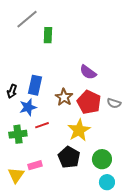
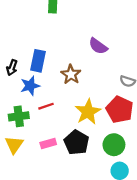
red pentagon: (89, 102) -> (120, 110), moved
pink rectangle: (35, 165) -> (48, 144), moved
yellow triangle: (16, 175) -> (14, 145), moved

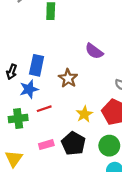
yellow star: (88, 112) -> (84, 114), size x0.7
yellow triangle: (14, 145) -> (14, 159), moved

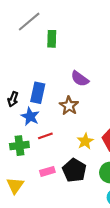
purple semicircle: (94, 51) -> (80, 79), moved
blue star: (29, 89) -> (30, 116), turned -30

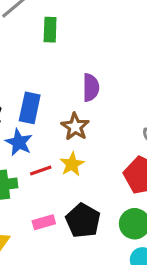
purple semicircle: (80, 79) -> (91, 88), turned -126
yellow star: (85, 141) -> (72, 164), moved

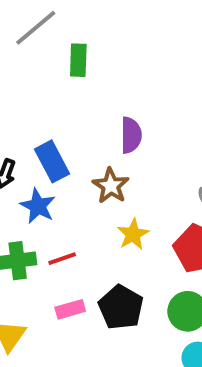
blue rectangle: (30, 108) -> (52, 161), turned -40
yellow star: (72, 164) -> (133, 234), moved
red line: (41, 171) -> (62, 259), moved

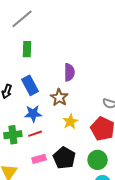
green rectangle: (78, 60) -> (27, 49), moved
blue star: (38, 206) -> (33, 114), moved, turned -30

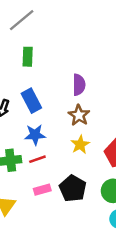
brown star: (59, 97) -> (79, 115), moved

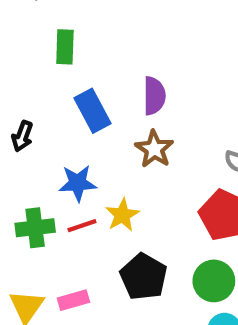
blue rectangle: (31, 101) -> (93, 111), moved
yellow star: (80, 145) -> (122, 215), moved
pink rectangle: (42, 190) -> (73, 300), moved

